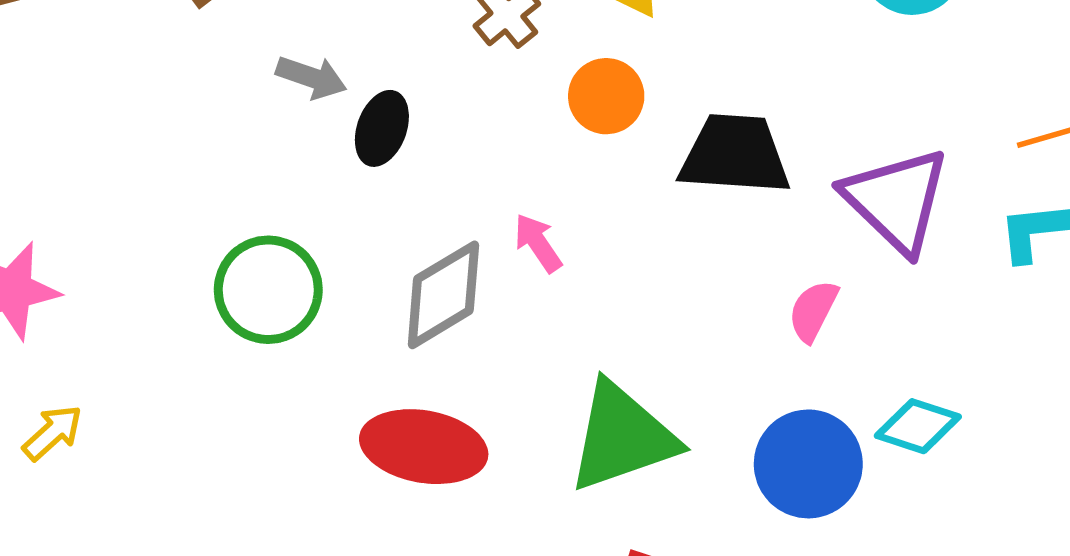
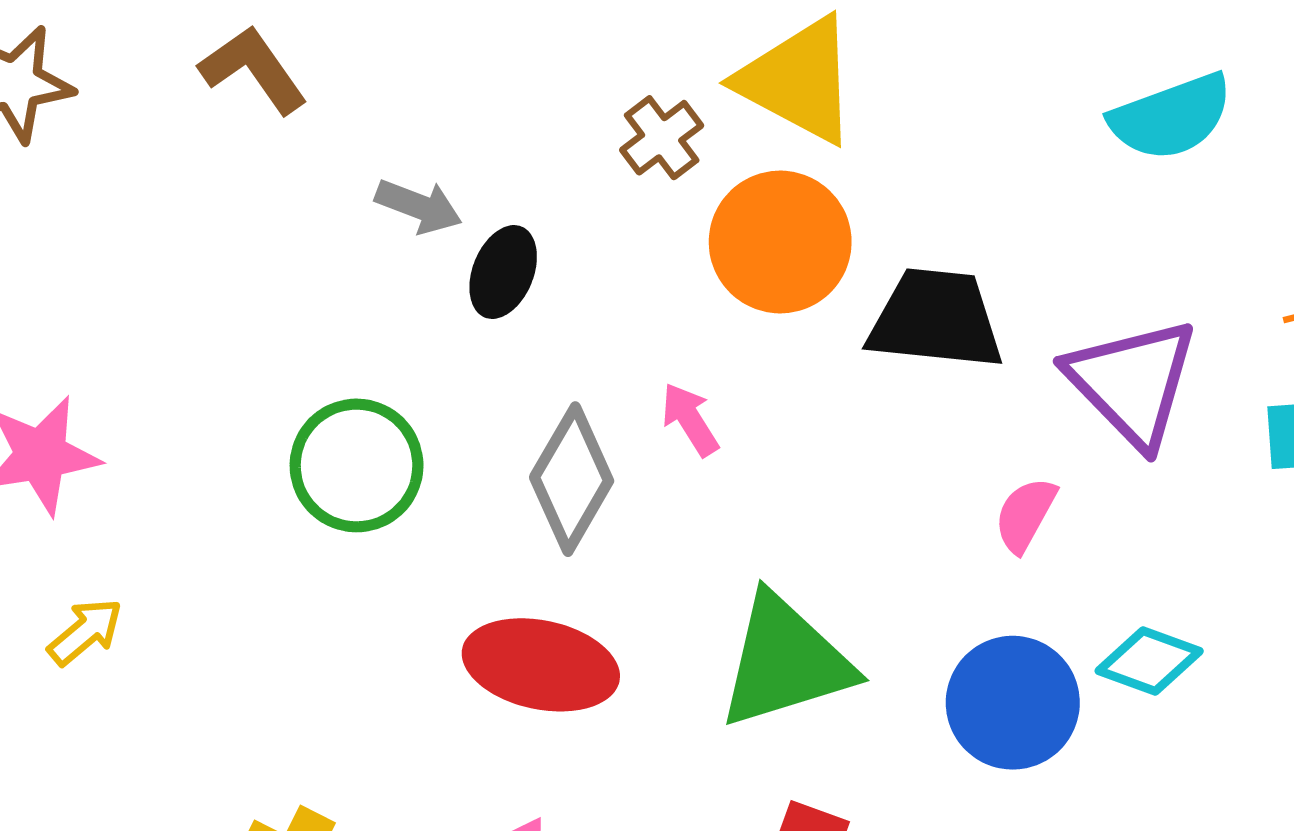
orange circle: (606, 96) -> (780, 242), size x1.5
gray diamond: (443, 295) -> (572, 479), turned -31

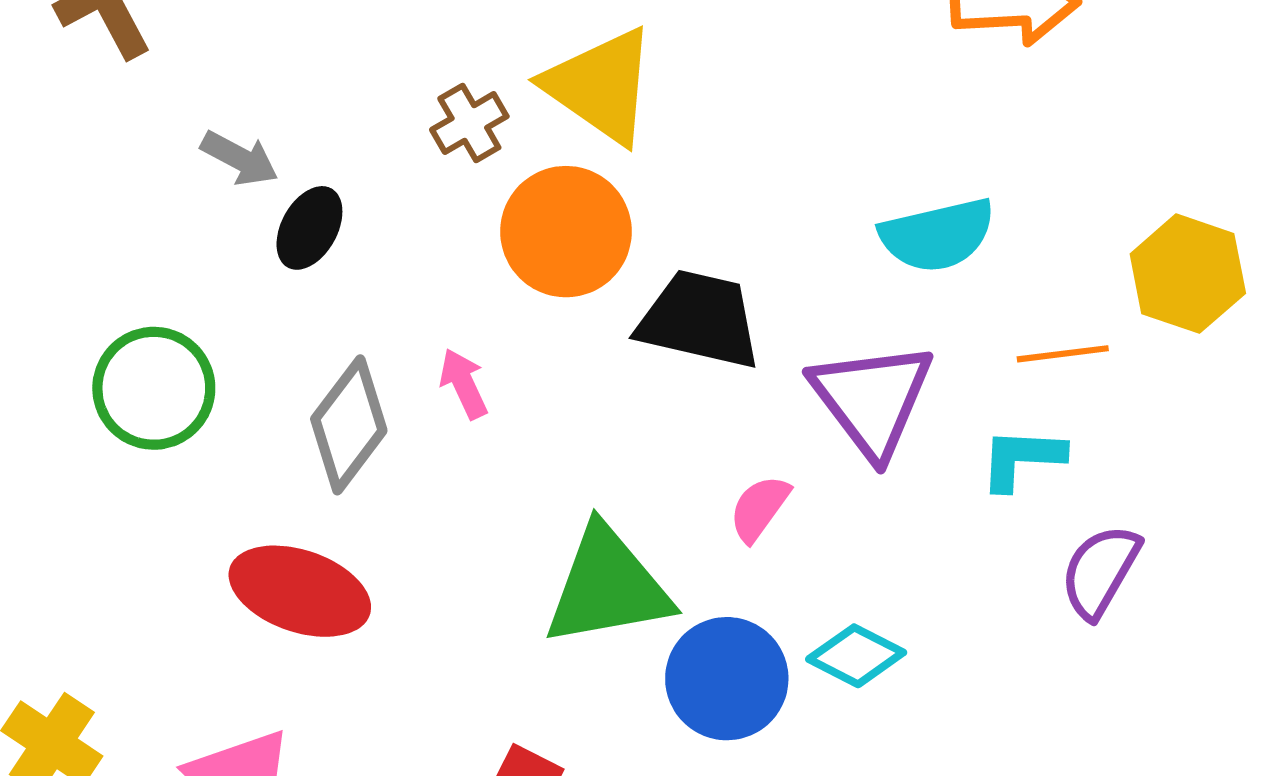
cyan semicircle: (1171, 117) -> (937, 235), moved
green triangle: (785, 661) -> (608, 587), moved

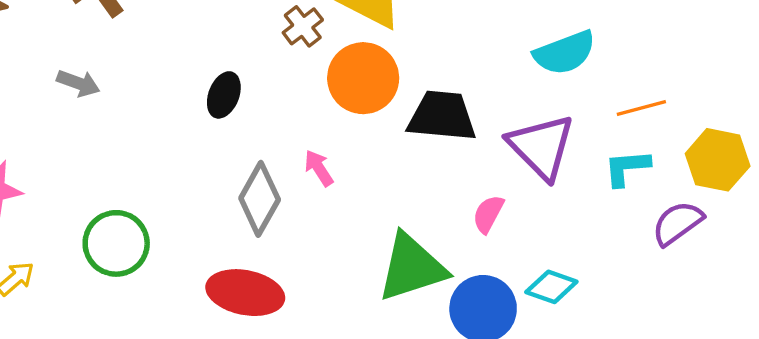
gray arrow: (240, 158) -> (78, 83), moved
yellow hexagon: (1188, 274) -> (718, 160), moved
green circle: (154, 388) -> (116, 243), moved
purple semicircle: (1100, 571) -> (678, 223), turned 32

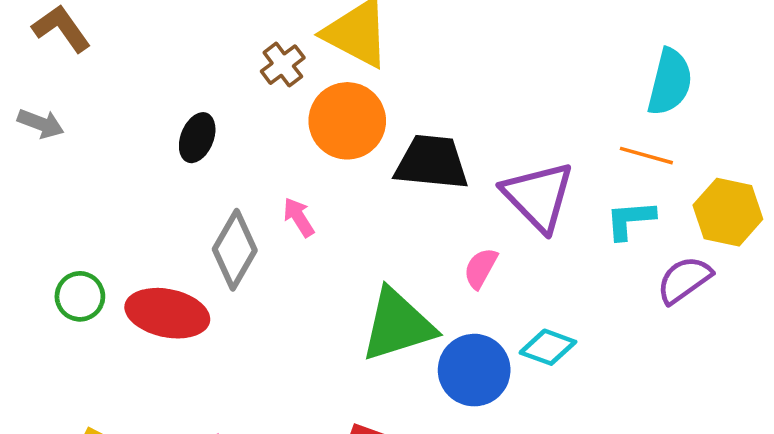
cyan semicircle: (565, 53) -> (670, 82), moved, turned -56
orange line: (641, 108) -> (646, 156), turned 30
green circle: (116, 243) -> (80, 296), size x0.7
red ellipse: (245, 293) -> (167, 313), moved

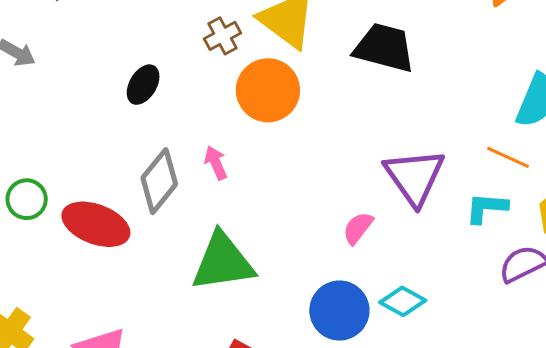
black trapezoid: (432, 162) -> (384, 48), moved
green triangle: (398, 325) -> (223, 262), moved

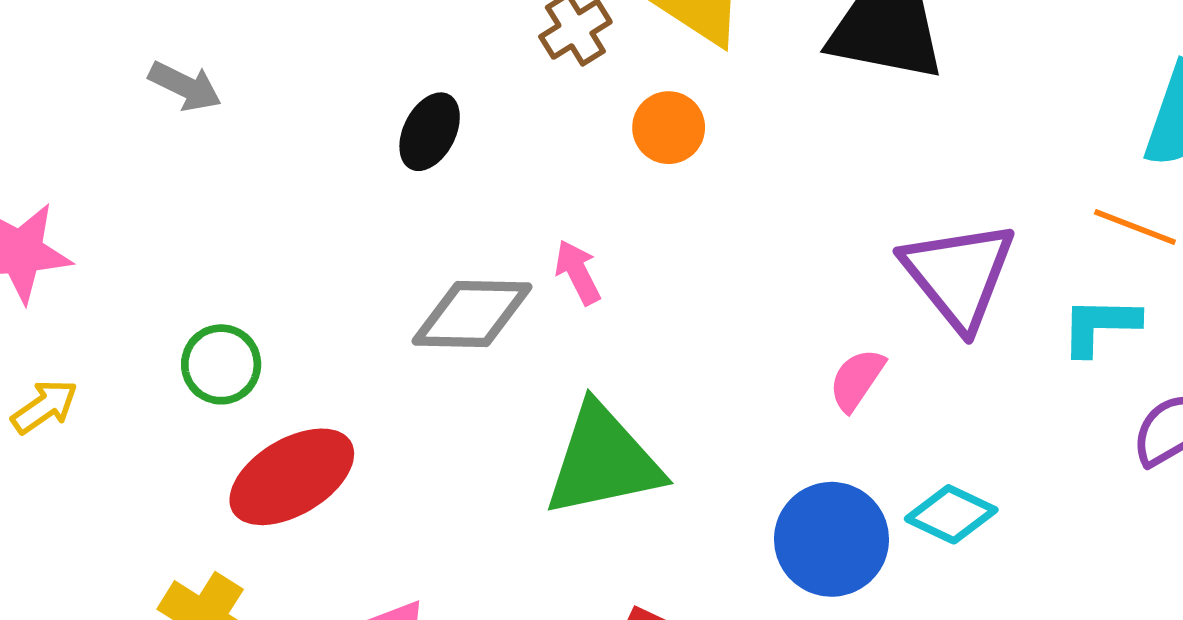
orange circle: (268, 90) -> (669, 128), size x0.6
gray diamond: (159, 181) -> (472, 314), turned 56
red ellipse: (96, 224) -> (292, 477), moved, turned -48

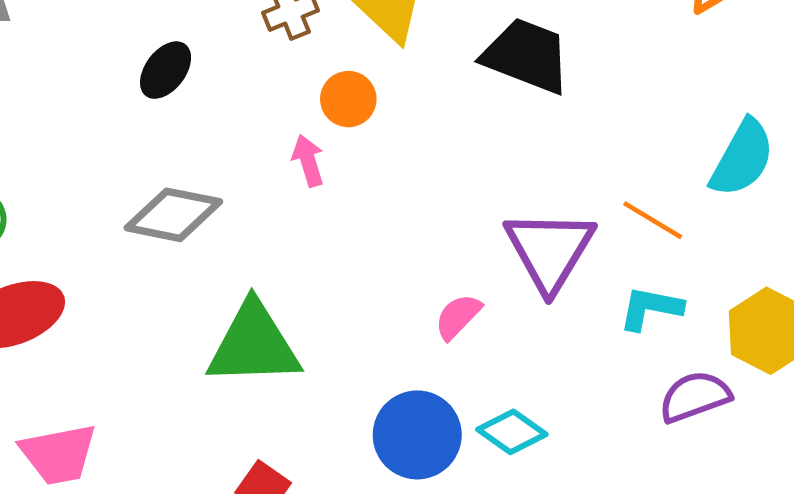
orange line: (1135, 227) -> (653, 220), moved
pink arrow: (578, 272) -> (308, 161), moved

